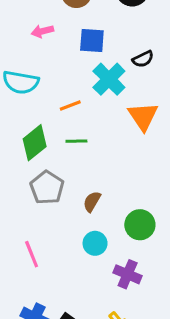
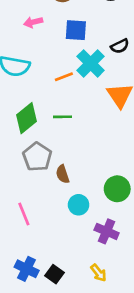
orange line: (70, 106) -> (64, 77), moved
brown semicircle: (92, 202) -> (63, 174), moved, turned -48

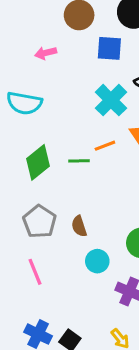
blue square: (76, 30) -> (109, 48), moved
orange line: (64, 77) -> (105, 146), moved
gray pentagon: (37, 157) -> (40, 222), moved

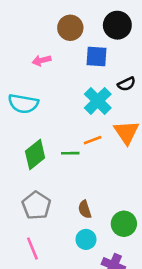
brown semicircle: (79, 226) -> (85, 209), moved

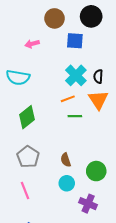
black semicircle: (126, 84) -> (98, 76), moved, turned 120
orange line: (93, 140) -> (68, 99), moved
green line: (70, 153) -> (75, 116), moved

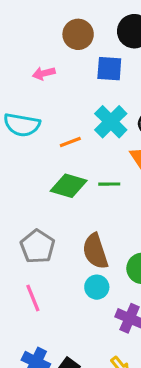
orange line: (68, 99) -> (70, 142), moved
green diamond: (27, 117) -> (69, 186), moved, turned 55
brown semicircle: (66, 160) -> (95, 251), size x1.6

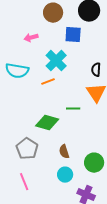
cyan cross: (111, 122) -> (56, 61), moved
green diamond: (69, 186) -> (47, 123), moved
brown semicircle: (95, 251) -> (64, 152), size x0.6

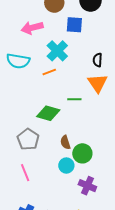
pink arrow: (31, 38) -> (32, 28), size x1.5
green circle: (94, 163) -> (82, 153), moved

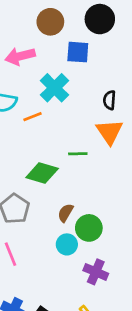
orange line: (49, 72) -> (32, 117), moved
brown semicircle: (65, 142) -> (65, 213), turned 48

